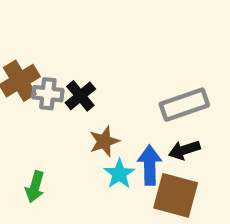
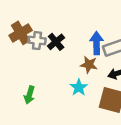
brown star: (104, 141) -> (89, 65), moved, turned 30
blue arrow: (150, 165) -> (97, 43), moved

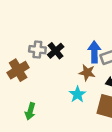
brown cross: (21, 33) -> (18, 70), moved
green arrow: (29, 95) -> (30, 111), moved

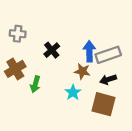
gray cross: (37, 50) -> (18, 34), moved
green arrow: (30, 111) -> (35, 84), moved

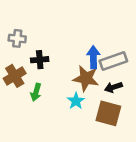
black cross: (52, 50) -> (40, 60), moved, turned 35
brown star: (82, 71) -> (86, 78), size x1.5

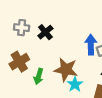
black cross: (40, 60) -> (45, 32), moved, turned -35
brown star: (86, 78) -> (66, 70), moved

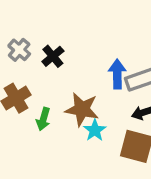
gray cross: (22, 28) -> (19, 50), turned 35

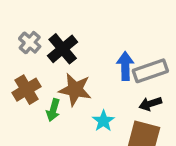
black cross: (53, 56) -> (63, 49), size x1.4
brown star: (82, 109) -> (75, 90), moved

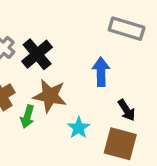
gray rectangle: (150, 71) -> (127, 29), moved, turned 36
black arrow: (150, 104) -> (127, 110), turned -105

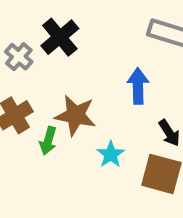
black cross: (37, 54) -> (60, 37), moved

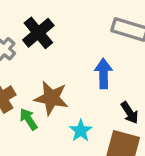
green arrow: (48, 141) -> (29, 119), turned 130

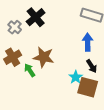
blue arrow: (104, 74) -> (88, 42), moved
cyan star: (81, 131) -> (76, 77), moved

